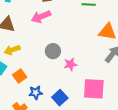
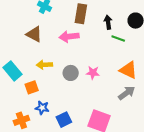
yellow arrow: (12, 50) -> (44, 65), moved
pink star: (70, 64) -> (93, 73), moved

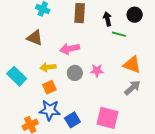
pink arrow: (69, 37) -> (70, 49), moved
orange square: (32, 87) -> (49, 87), moved
blue star: (42, 108) -> (50, 110), size x1.5

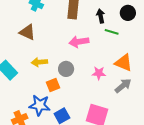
pink arrow: (70, 49) -> (79, 42), moved
pink star: (97, 71) -> (99, 73), moved
orange square: (49, 87) -> (53, 85), moved

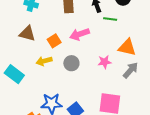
orange square: (53, 85) -> (54, 41), moved

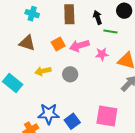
orange square: (54, 41) -> (58, 44), moved
pink star: (105, 62) -> (102, 54), moved

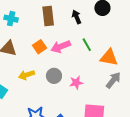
green line: (110, 32) -> (87, 45), moved, turned 56
pink star: (102, 54) -> (76, 83), moved

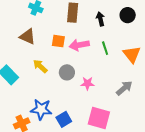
orange square: (40, 47) -> (58, 41), turned 32
orange triangle: (109, 58) -> (132, 54), moved, turned 30
yellow arrow: (27, 75) -> (40, 66), turned 49

